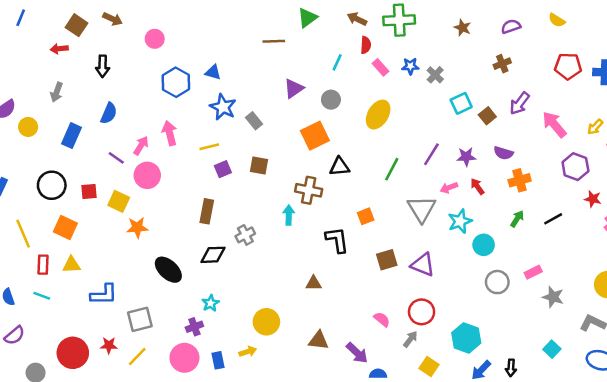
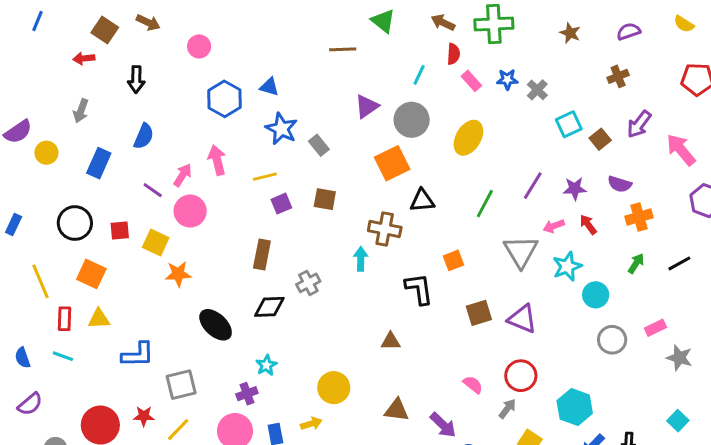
green triangle: (307, 18) -> (383, 21), turned -45
gray circle: (331, 100) -> (412, 120), size x1.5

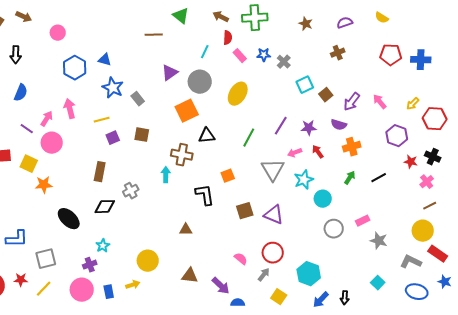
purple arrow: (639, 124) -> (352, 102), moved
pink arrow: (681, 150) -> (380, 102), size x0.7

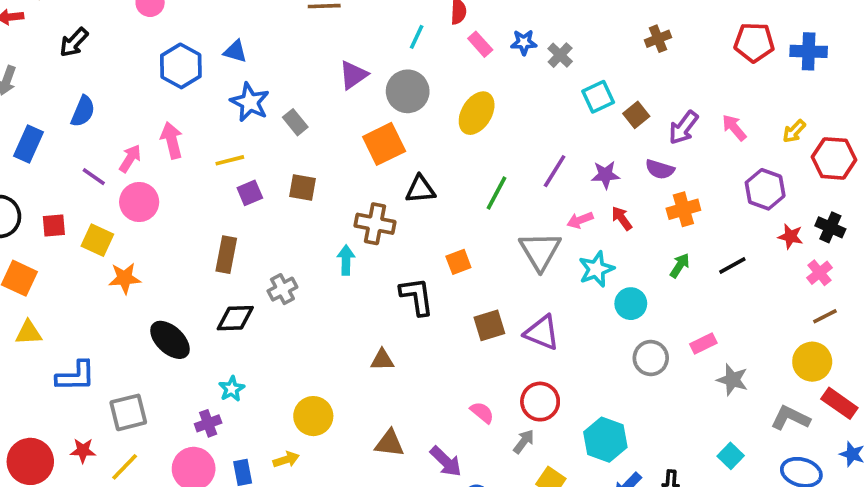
black arrow: (16, 55) -> (74, 42), turned 42

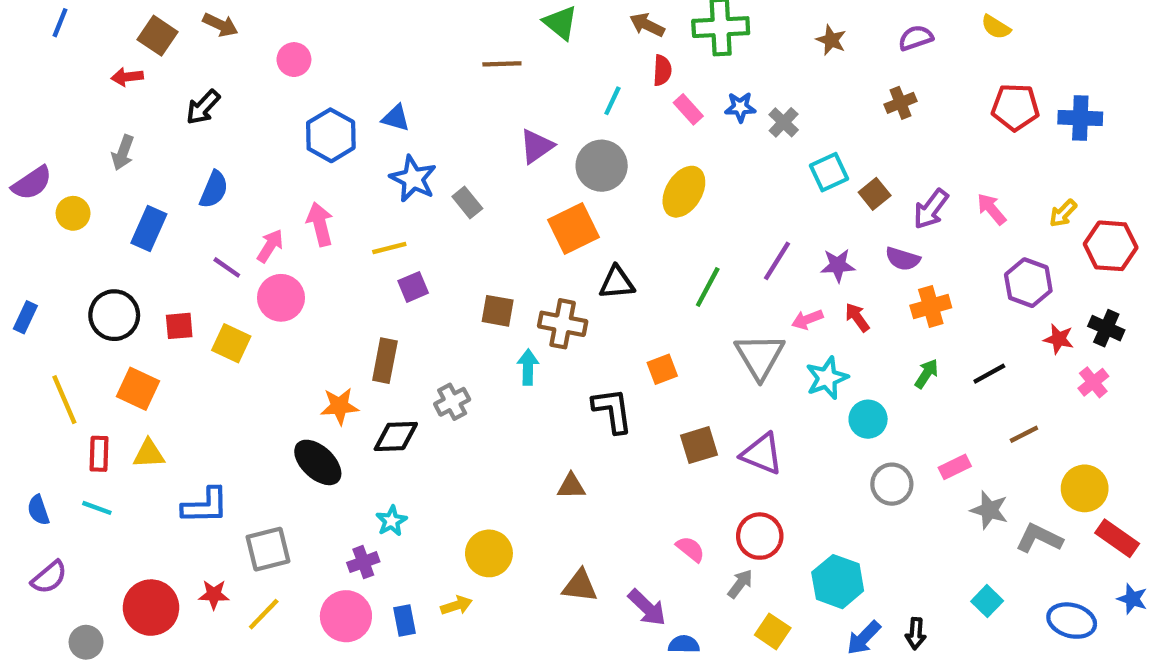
brown square: (302, 187) -> (498, 311), moved
orange star: (125, 278) -> (339, 406), moved
brown line: (825, 316) -> (1024, 434), moved
gray L-shape: (790, 418) -> (1039, 538), moved

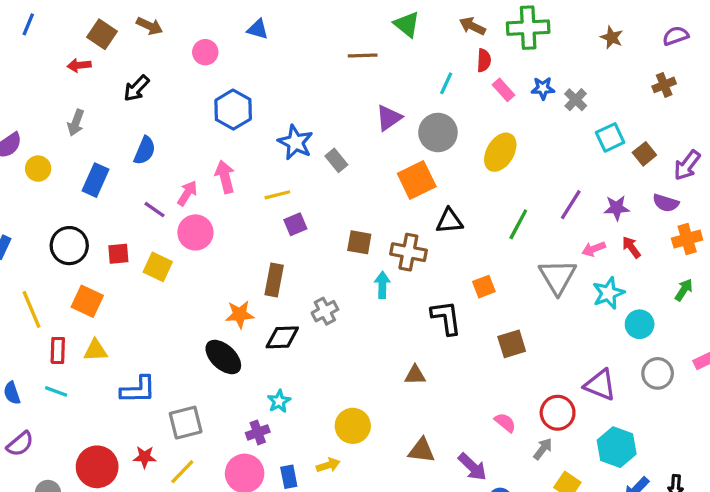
blue triangle: (396, 118) -> (258, 29), moved
purple triangle: (762, 454) -> (600, 385), moved

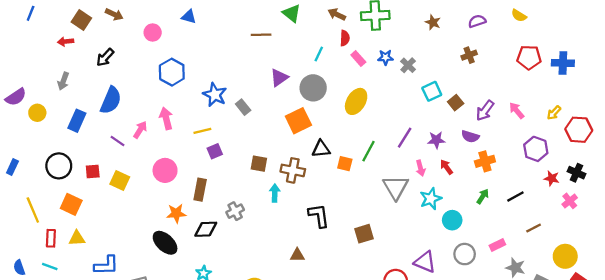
blue semicircle: (145, 151) -> (111, 100), size x1.4
pink circle: (195, 232) -> (165, 170), moved
pink arrow: (594, 249) -> (421, 168), turned -84
orange square: (484, 287) -> (345, 164), moved, turned 35

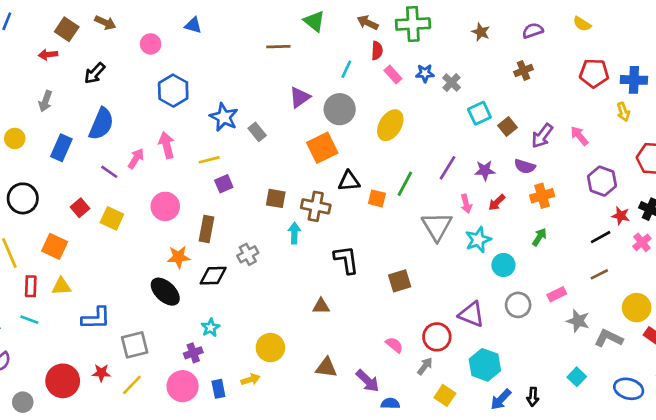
yellow arrow: (554, 113) -> (623, 112), moved, turned -63
black circle: (59, 166) -> (23, 198), moved
red arrow: (447, 167) -> (497, 202), turned -98
red square: (93, 172) -> (80, 208), turned -35
black line: (515, 196) -> (601, 237), moved

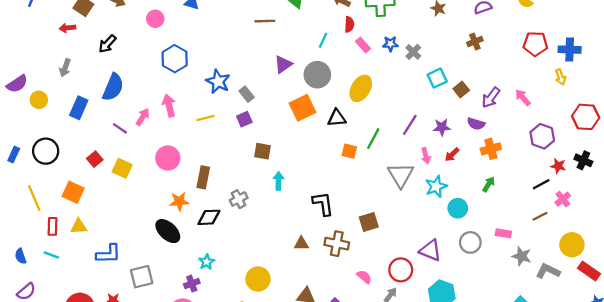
black triangle: (349, 181) -> (337, 118), moved
purple square: (224, 184) -> (244, 119), moved
brown cross: (316, 206) -> (337, 244), moved
pink cross: (642, 242) -> (563, 199), moved
pink rectangle: (557, 294) -> (503, 233), turned 35

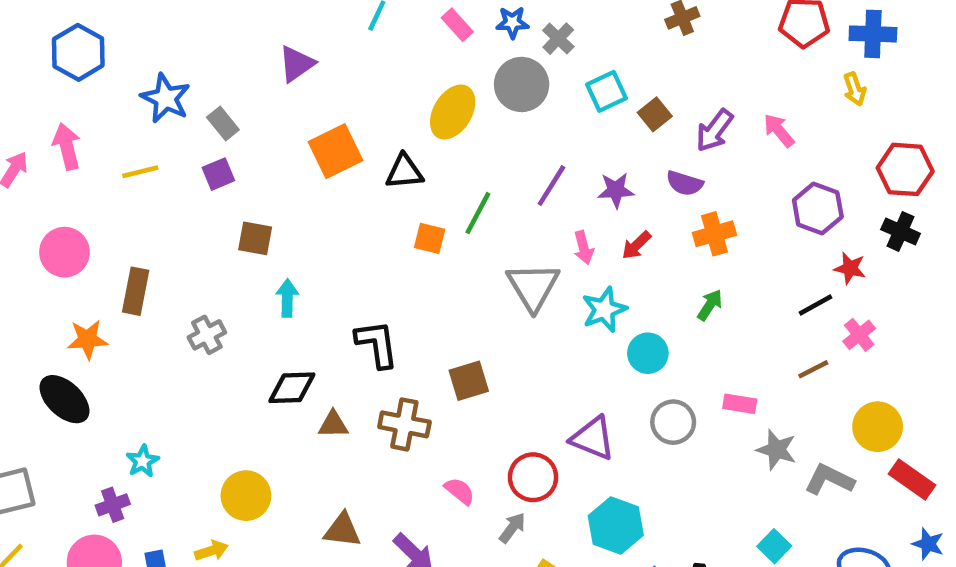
gray circle: (317, 75) -> (522, 84), moved
black cross: (583, 160) -> (901, 231), moved
black diamond: (209, 217) -> (292, 388), moved

